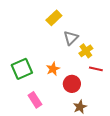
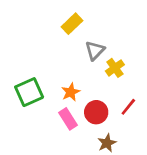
red line: (96, 69) -> (128, 107), moved, turned -64
pink rectangle: (35, 100) -> (68, 119), moved

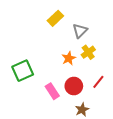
gray triangle: (95, 50) -> (80, 31), moved
orange star: (71, 92) -> (69, 58), moved

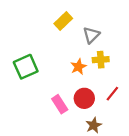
yellow cross: (88, 52) -> (101, 60), turned 32
green square: (23, 71) -> (26, 67), moved

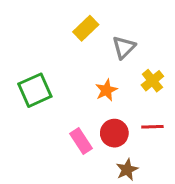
yellow cross: (101, 60) -> (152, 81), moved, turned -35
red line: (112, 94) -> (152, 127), turned 49

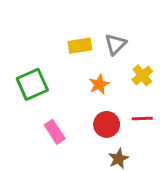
yellow rectangle: (86, 28) -> (80, 46), moved, turned 35
pink rectangle: (81, 141) -> (55, 132), moved

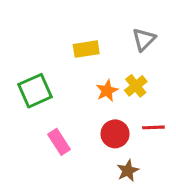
gray triangle: (116, 44) -> (144, 40), moved
yellow cross: (142, 75) -> (136, 86), moved

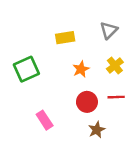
yellow cross: (136, 86) -> (115, 65), moved
pink rectangle: (59, 142) -> (45, 120), moved

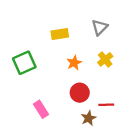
red line: (116, 97) -> (106, 105), moved

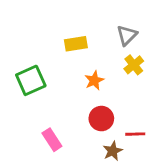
yellow cross: (105, 59) -> (134, 65), moved

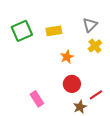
green square: (31, 80) -> (22, 31), moved
red line: (135, 134) -> (96, 95), turned -32

